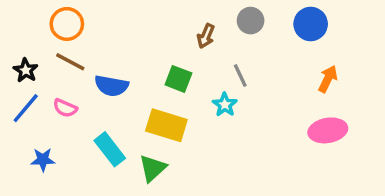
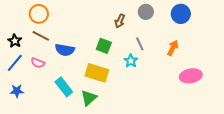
orange arrow: (328, 79) -> (173, 48), moved
blue star: (43, 160) -> (17, 91), moved

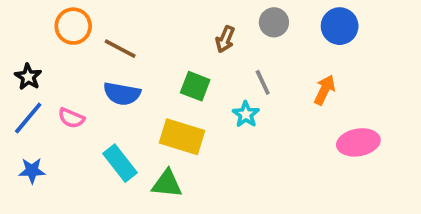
brown line: (41, 36) -> (120, 49), moved
green triangle: (89, 98) -> (167, 184), turned 48

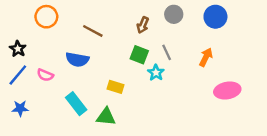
brown line: (120, 49) -> (93, 31), moved
green square: (195, 86) -> (139, 55), moved
yellow rectangle: (182, 137) -> (115, 87), size x0.6

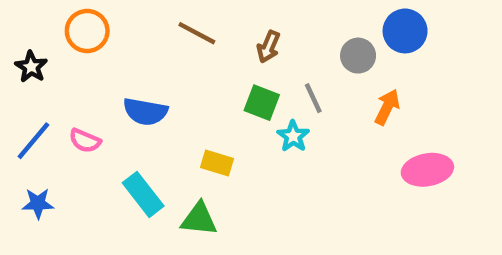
gray circle: (174, 14) -> (358, 56), moved
brown line: (93, 31) -> (197, 33), moved
black star: (18, 49) -> (31, 67), moved

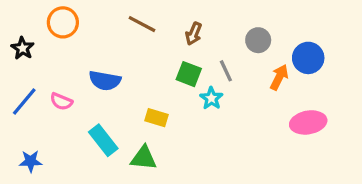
blue circle: (405, 31) -> (308, 58), moved
blue star: (38, 203) -> (31, 161), moved

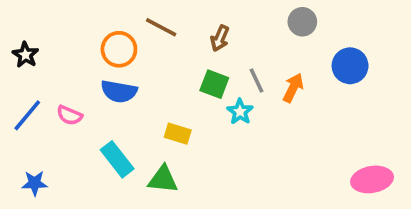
orange circle: (63, 22) -> (119, 49), moved
gray circle: (258, 40) -> (302, 22), moved
orange arrow: (279, 77) -> (293, 88), moved
pink ellipse: (308, 122) -> (372, 179), moved

